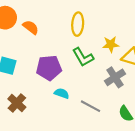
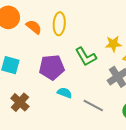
yellow ellipse: (78, 24) -> (59, 24), moved

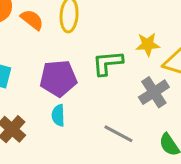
green L-shape: (86, 57) -> (108, 63), turned 115
cyan semicircle: (65, 93) -> (58, 115), moved, turned -112

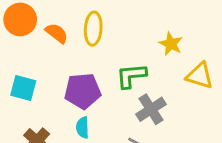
yellow star: (148, 44) -> (171, 44), moved, turned 30
gray cross: (154, 92) -> (151, 109), moved

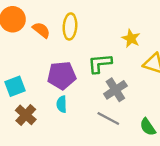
cyan square: (23, 88) -> (15, 86), moved, turned -36

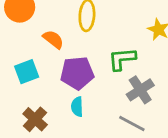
orange semicircle: (41, 30) -> (53, 39), moved
cyan square: (15, 86) -> (27, 72), moved

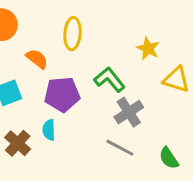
green L-shape: (122, 59) -> (110, 80), turned 56
cyan semicircle: (77, 107) -> (49, 130), moved

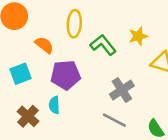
yellow star: (148, 48) -> (138, 36), turned 30
green L-shape: (110, 80) -> (103, 45), moved

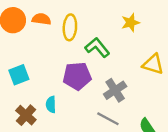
yellow star: (138, 36) -> (130, 23), moved
orange semicircle: (44, 45) -> (41, 19), moved, turned -30
purple pentagon: (66, 75) -> (77, 76), moved

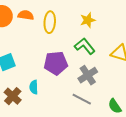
yellow star: (130, 23) -> (88, 20), moved
green L-shape: (97, 48) -> (85, 46), moved

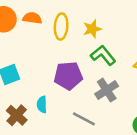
yellow star: (88, 20) -> (92, 29), moved
gray line: (82, 99) -> (84, 119), moved

